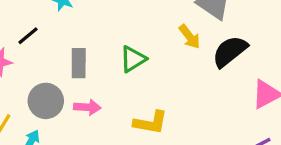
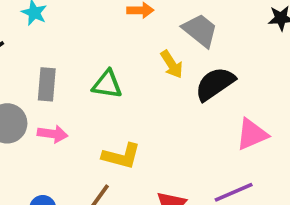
green triangle: (133, 59) -> (107, 84), turned 36

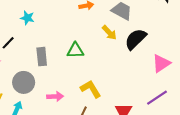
pink arrow: (53, 134) -> (55, 96), moved
yellow L-shape: (121, 156) -> (91, 89), turned -125

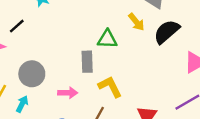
green triangle: (75, 50) -> (107, 39), moved
gray rectangle: (42, 57) -> (87, 62), moved

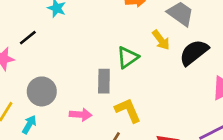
green triangle: (107, 39) -> (128, 57), turned -40

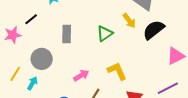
gray rectangle: (104, 81) -> (67, 34), moved
yellow L-shape: (128, 110) -> (117, 71), moved
pink arrow: (81, 115) -> (81, 75), moved, turned -35

